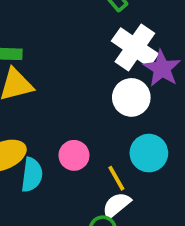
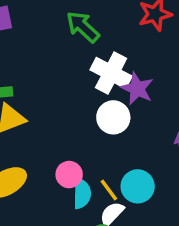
cyan circle: (149, 153) -> (138, 186), moved
cyan semicircle: (32, 175) -> (82, 194), moved

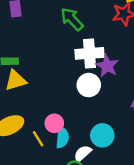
white cross: (111, 73) -> (90, 53), turned -36
yellow line: (109, 190) -> (38, 139), moved

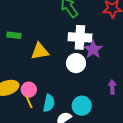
yellow triangle: (16, 80) -> (40, 51), moved
pink circle: (54, 123) -> (29, 90), moved

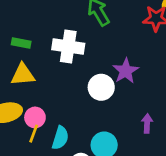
white cross: (80, 37) -> (68, 47), moved
yellow triangle: (40, 51) -> (23, 75), moved
yellow line: (29, 102) -> (34, 134), turned 40

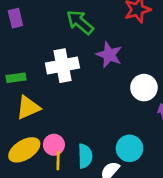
purple star: (126, 71) -> (109, 55), moved
white circle: (101, 87) -> (144, 88), moved

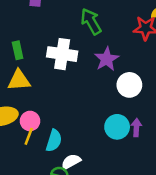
green rectangle: (16, 78) -> (18, 50), turned 66
white circle: (144, 88) -> (129, 85), moved
cyan circle: (130, 148) -> (117, 127), moved

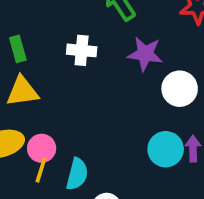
white cross: (62, 54) -> (82, 50), size x0.7
purple star: (107, 59) -> (145, 54), turned -30

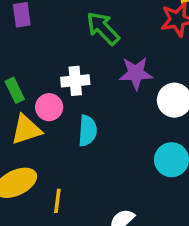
pink circle: (42, 148) -> (49, 107), moved
cyan semicircle: (77, 174) -> (87, 131), moved

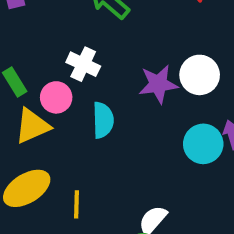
purple star: (136, 73) -> (158, 84), moved
white cross: (75, 81) -> (83, 64), turned 36

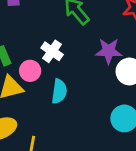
purple star: (158, 84) -> (109, 51), moved

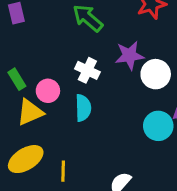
white cross: (52, 51) -> (87, 70), moved

